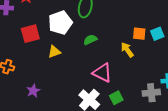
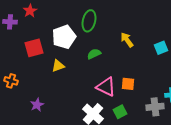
orange square: (139, 34) -> (128, 84), moved
yellow arrow: (127, 50) -> (127, 40), moved

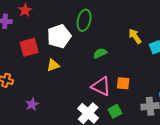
yellow arrow: (127, 40) -> (135, 36), moved
green semicircle: (94, 54) -> (100, 53), moved

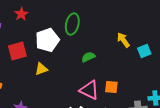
red star: (25, 10) -> (21, 14), moved

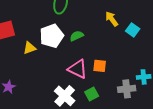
white pentagon: (47, 40) -> (52, 36), moved
cyan square: (144, 51) -> (133, 30), turned -32

